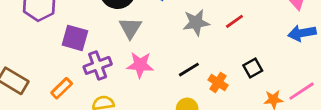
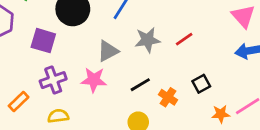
gray triangle: (130, 28) -> (108, 51), moved, turned 30
purple square: (75, 38) -> (43, 41), moved

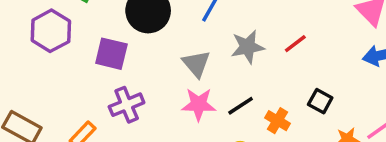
gray triangle: (108, 51) -> (196, 64), turned -40
pink star: (94, 80) -> (199, 104), moved
black square: (201, 84) -> (320, 101), turned -30

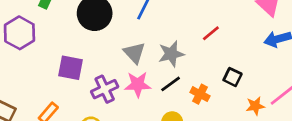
gray star: (248, 47) -> (171, 54), moved
purple square: (111, 54) -> (70, 68), moved
purple cross: (127, 105) -> (105, 89), moved

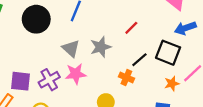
purple square: (70, 68) -> (21, 81), moved
black square: (233, 77) -> (168, 53), moved, size x1.6
black line: (171, 84) -> (139, 60), moved

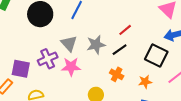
black line: (139, 60) -> (120, 50), moved
purple cross: (49, 80) -> (48, 59), moved
orange star: (172, 84) -> (145, 82), moved

